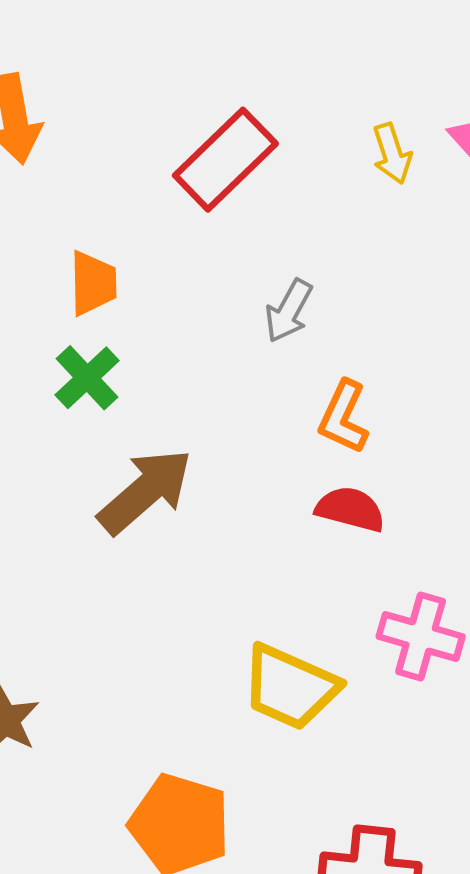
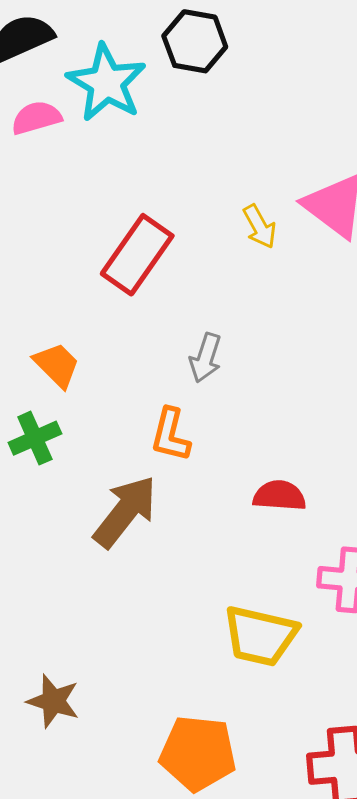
orange trapezoid: (93, 283) -> (57, 365), turned -33
green cross: (87, 378) -> (35, 438), moved, turned 30
orange L-shape: (343, 417) -> (170, 435), moved

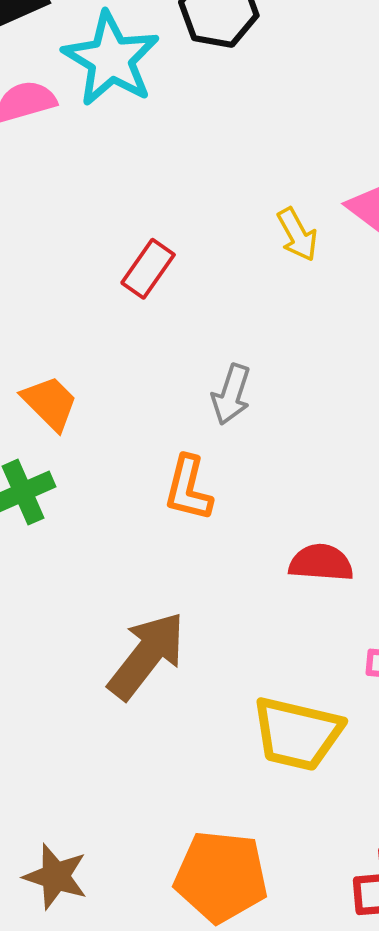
red rectangle: (137, 255) -> (148, 269), size x0.6
brown arrow: (125, 512) -> (147, 655), moved
brown star: (53, 701) -> (56, 876), moved

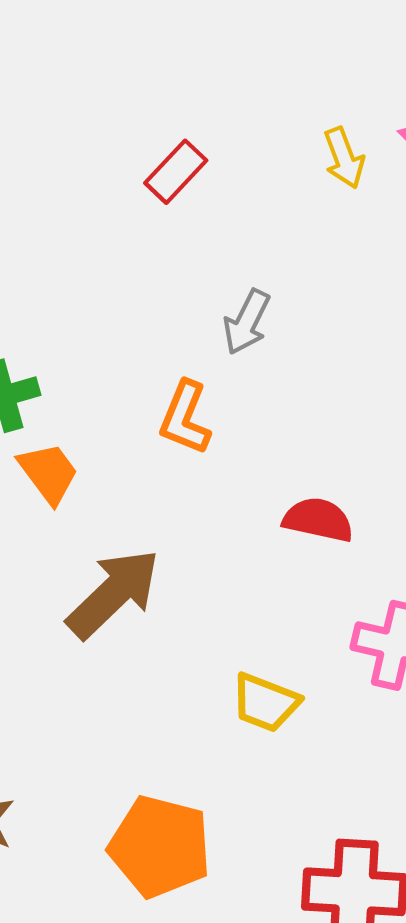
orange trapezoid: (50, 403) -> (49, 473), moved
yellow trapezoid: (297, 734) -> (265, 703), size x0.7

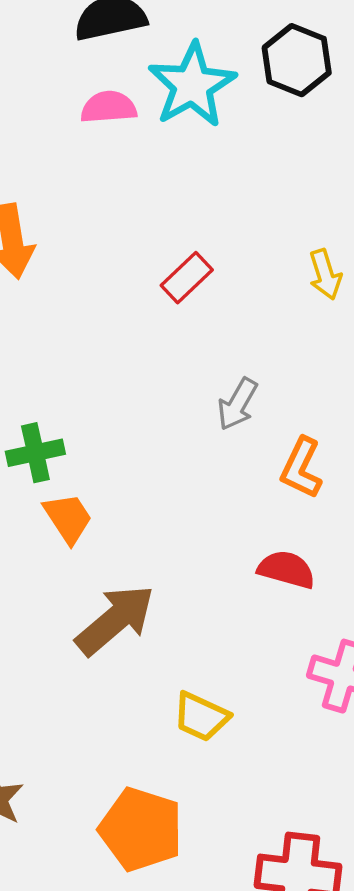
orange L-shape: (185, 418) -> (301, 468), moved
yellow trapezoid: (265, 703) -> (201, 717), moved

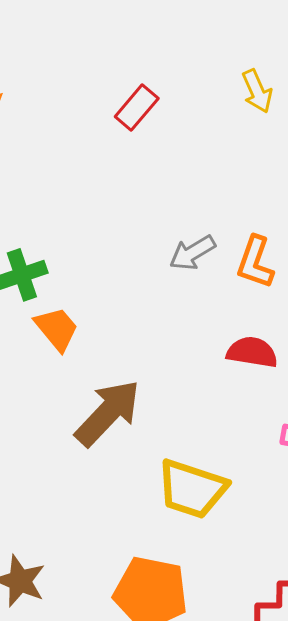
gray arrow: (238, 404) -> (192, 253), moved, turned 36
yellow trapezoid: (201, 717) -> (192, 489), size x1.4

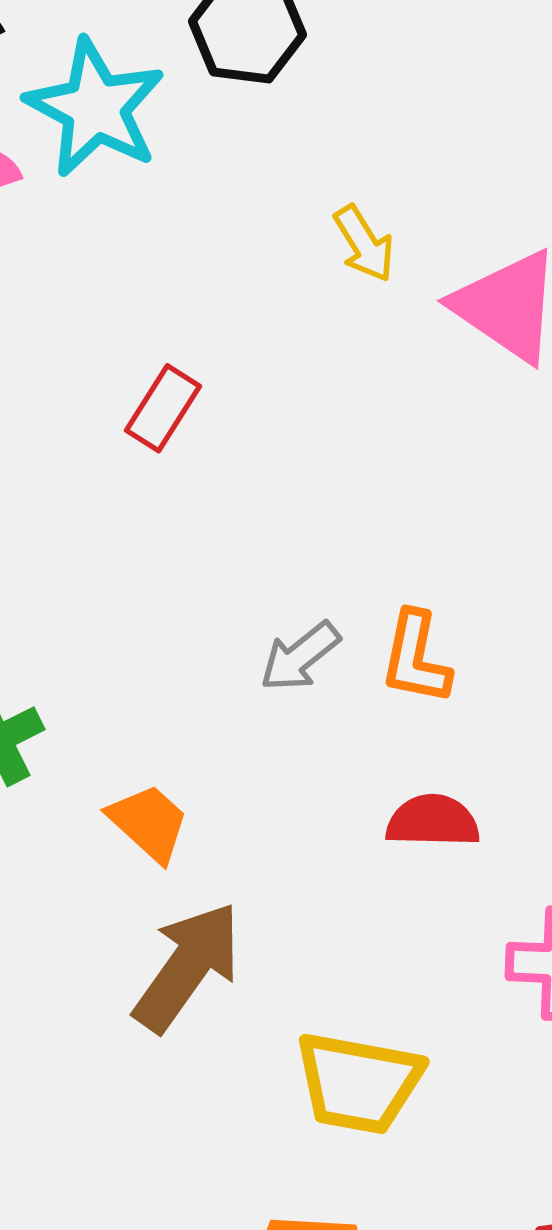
yellow arrow: (257, 91) -> (364, 244), moved
orange trapezoid: (57, 329) -> (149, 823), moved

